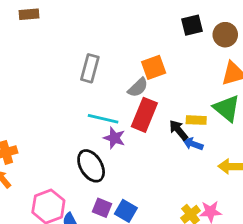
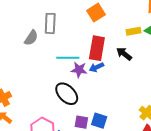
gray semicircle: (138, 87) -> (31, 38), moved
yellow rectangle: (196, 120) -> (133, 31), moved
blue arrow: (193, 144) -> (97, 67), moved, turned -32

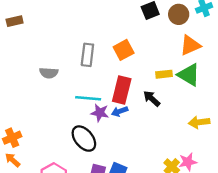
gray rectangle: (50, 23) -> (87, 55), moved
gray semicircle: (31, 38) -> (49, 73), turned 56

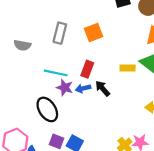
yellow rectangle: (164, 74) -> (128, 68), moved
red rectangle: (122, 90) -> (87, 69), size x0.7
black arrow: (152, 99) -> (103, 88), moved

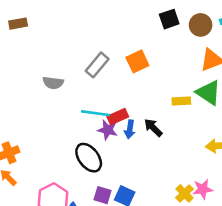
gray rectangle: (60, 33) -> (97, 65), turned 30
red rectangle: (87, 69) -> (118, 117), moved, turned 49
blue arrow: (83, 88) -> (130, 129), turned -64

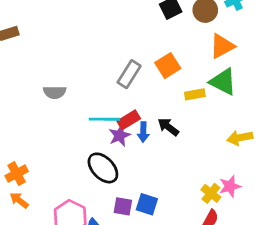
orange square: (137, 61) -> (168, 66), moved
gray rectangle: (97, 65) -> (129, 74), moved
purple star: (108, 130) -> (120, 135), turned -30

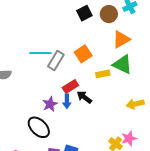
cyan line: (104, 119) -> (40, 53), moved
red rectangle: (129, 120) -> (70, 86), moved

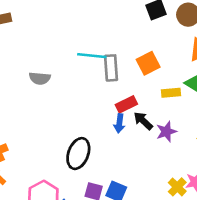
gray rectangle: (56, 61) -> (111, 68), turned -42
purple star: (50, 104) -> (166, 132), moved
black ellipse: (39, 127) -> (78, 154), turned 60

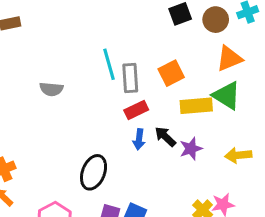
cyan line: (92, 56) -> (109, 64), turned 68
yellow rectangle: (171, 93) -> (196, 106), size x1.5
red rectangle: (126, 104) -> (136, 110), moved

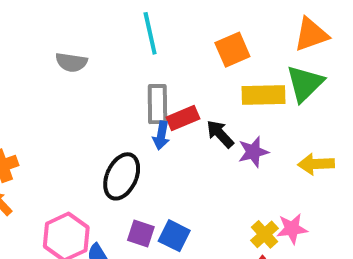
gray rectangle: (130, 78) -> (157, 104), moved
green triangle: (227, 95) -> (305, 84), turned 40
red rectangle: (136, 110) -> (183, 118), moved
blue arrow: (139, 139) -> (161, 135), moved

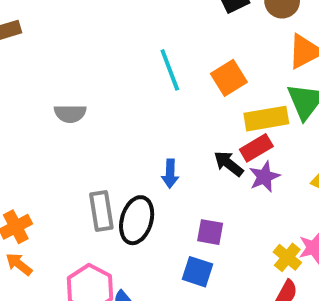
cyan line: (150, 33) -> (170, 70), moved
gray rectangle: (157, 104) -> (101, 211), moved
red rectangle: (183, 118) -> (256, 148), moved
purple square: (141, 233) -> (210, 232), moved

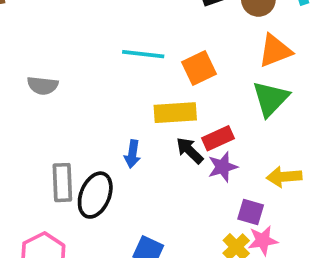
cyan line: (170, 70) -> (143, 54), turned -69
yellow rectangle: (266, 119) -> (175, 113), moved
purple square: (210, 232) -> (251, 212), moved

